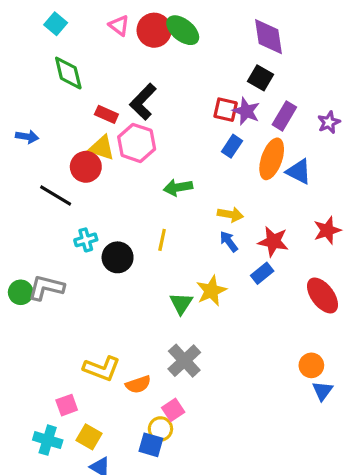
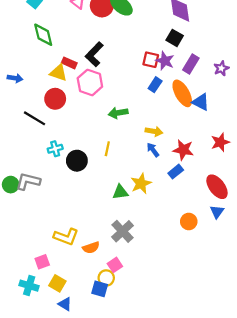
yellow triangle: (102, 148) -> (58, 73), moved
orange ellipse: (272, 159) -> (182, 93), turned -48
green triangle: (181, 303) -> (120, 192), turned 49
orange circle: (311, 365) -> (189, 221), moved
blue triangle: (322, 391) -> (217, 212), moved

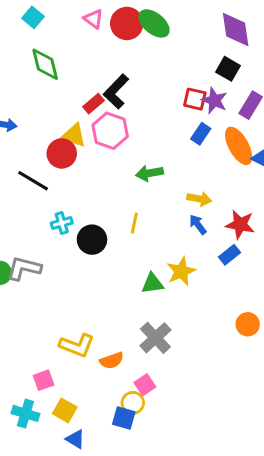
red rectangle: (69, 63) -> (93, 104), moved, turned -64
yellow triangle: (58, 73) -> (74, 135), moved

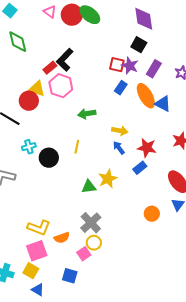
pink square: (44, 380) -> (37, 251), moved, size x1.5
yellow circle: (133, 403) -> (94, 243), moved

